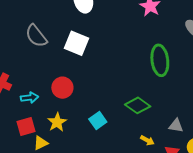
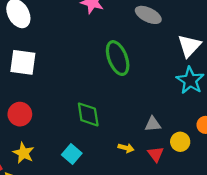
green diamond: (138, 105) -> (88, 114), moved, turned 60
cyan square: (98, 120) -> (72, 154), moved

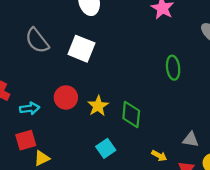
green ellipse: (118, 58) -> (173, 68), size x0.7
yellow star: (23, 153) -> (98, 106), moved

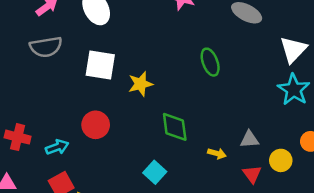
gray semicircle: (37, 41) -> (46, 47), moved, turned -48
yellow star: (98, 106) -> (141, 84), moved, turned 30
yellow arrow: (159, 156) -> (217, 153), moved

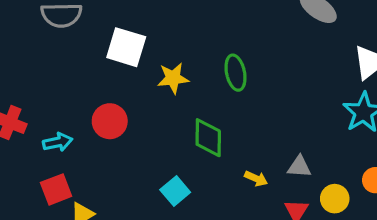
green ellipse: (210, 62) -> (236, 73), moved

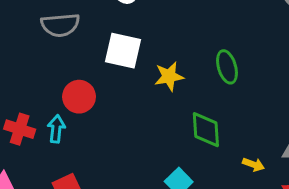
red circle: (110, 121) -> (79, 97), moved
cyan arrow: (58, 142) -> (56, 129), moved, turned -68

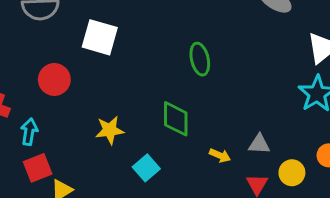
yellow star: (169, 76) -> (110, 130), moved
cyan arrow: (56, 129) -> (29, 132), moved

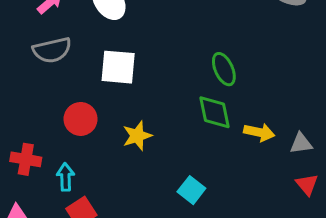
green diamond: (176, 119) -> (214, 112), moved
yellow star: (110, 130) -> (137, 136), moved
yellow arrow: (220, 155) -> (259, 132), moved, size x1.4

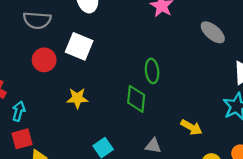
red circle: (81, 119) -> (44, 60), moved
yellow arrow: (259, 132) -> (191, 127), moved
gray triangle: (301, 143) -> (153, 146), moved

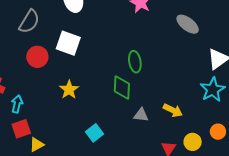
gray semicircle: (37, 20) -> (29, 22), turned -60
yellow star: (77, 98) -> (69, 90), turned -30
gray triangle: (153, 146) -> (141, 115), moved

